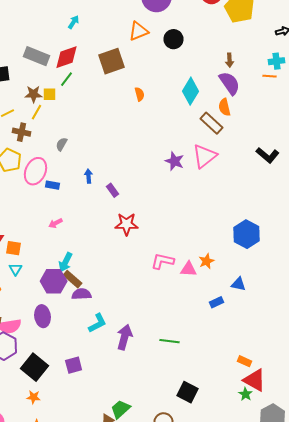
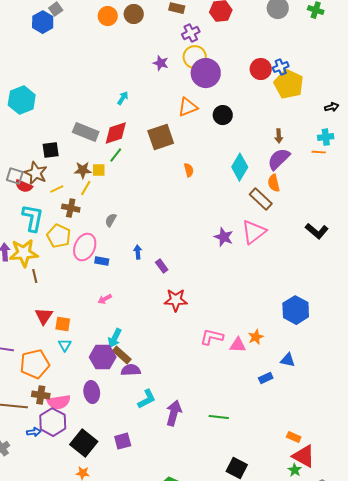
purple semicircle: (230, 83) -> (279, 159), turned -100

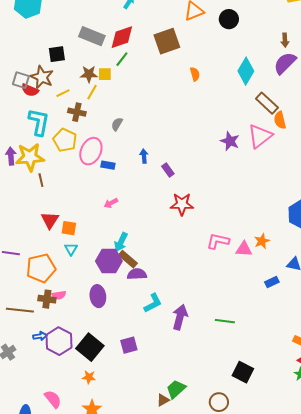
orange semicircle: (274, 183) -> (280, 120), moved
pink semicircle: (59, 402) -> (59, 295), moved, size x0.6
purple hexagon: (53, 422) -> (59, 341), moved

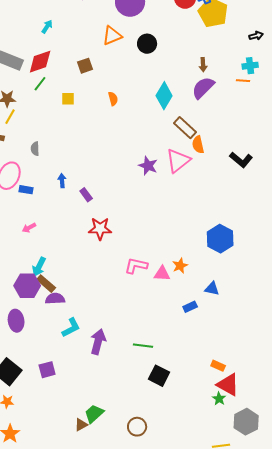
brown square: (167, 41) -> (85, 66), size x0.6
yellow square: (105, 74) -> (68, 99), moved
gray semicircle: (117, 124) -> (35, 149), turned -32
black square: (243, 372) -> (159, 376), moved

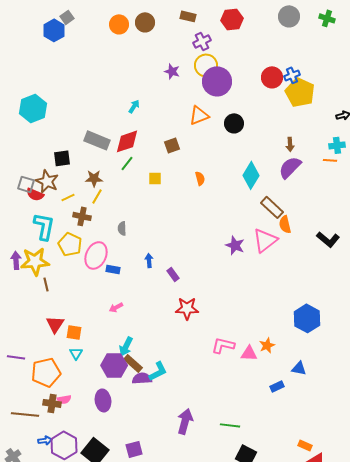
cyan L-shape: (71, 328) -> (158, 371), moved

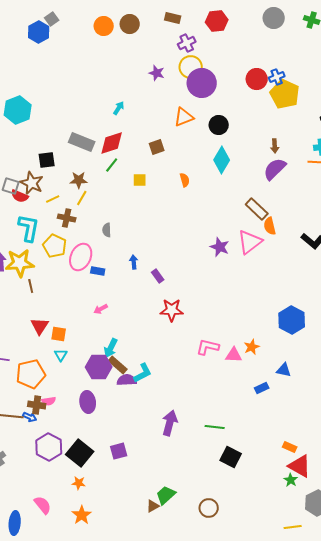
cyan diamond: (251, 175) -> (222, 160), moved
blue arrow: (45, 440) -> (30, 417), moved, turned 32

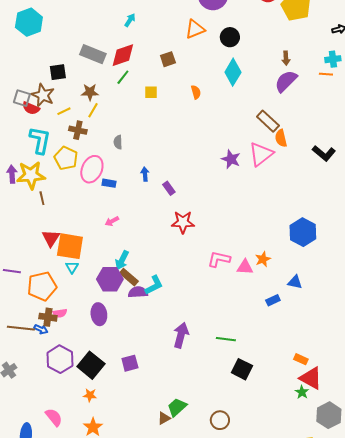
orange square: (59, 334) -> (70, 246), size x1.8

